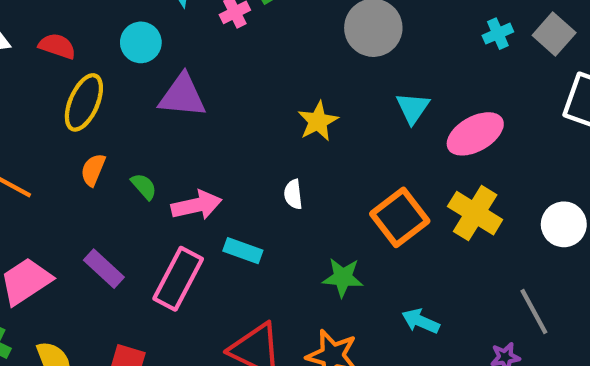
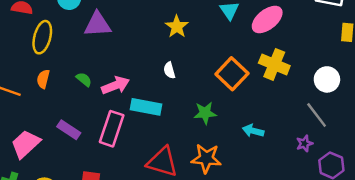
orange semicircle: (93, 170) -> (43, 79), moved
white circle: (564, 224) -> (327, 79), moved
cyan rectangle: (243, 251) -> (146, 107), size x1.4

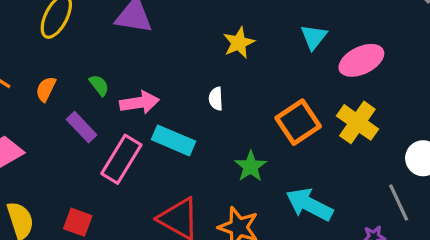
orange semicircle: (43, 79) -> (46, 89), moved
green star: (205, 113) -> (251, 166), turned 30
purple rectangle: (69, 130) -> (82, 127), moved
cyan arrow: (253, 131) -> (309, 204), size x1.6

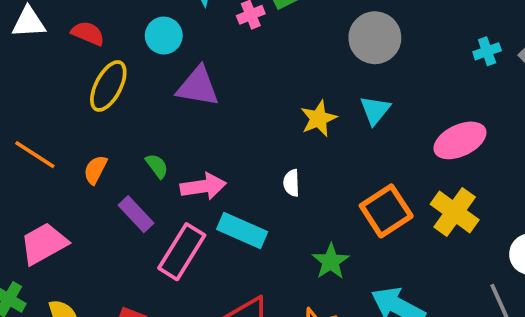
cyan triangle: (314, 37) -> (375, 110), moved

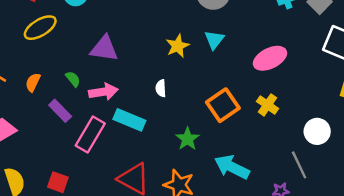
yellow ellipse: (108, 86) -> (40, 28), turned 32
purple triangle: (198, 87) -> (104, 49), moved
yellow cross: (455, 212) -> (267, 105), size x0.7

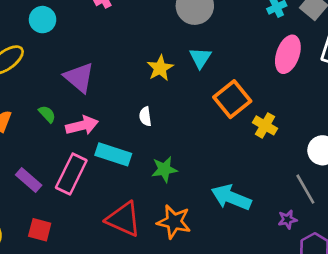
purple triangle: (104, 49) -> (79, 77), turned 36
pink ellipse: (270, 58) -> (288, 54), moved, turned -40
orange square: (223, 105) -> (232, 99), moved
purple rectangle: (60, 111) -> (29, 180), moved
green star: (187, 139) -> (164, 169), moved, turned 30

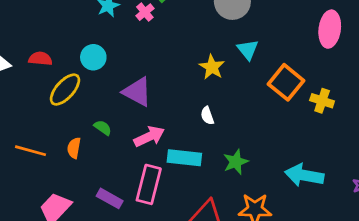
cyan circle: (43, 20) -> (93, 57), moved
green semicircle: (47, 114) -> (103, 128), moved

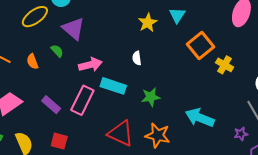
purple triangle: (137, 92) -> (73, 29), moved
orange semicircle: (74, 148) -> (32, 61), turned -42

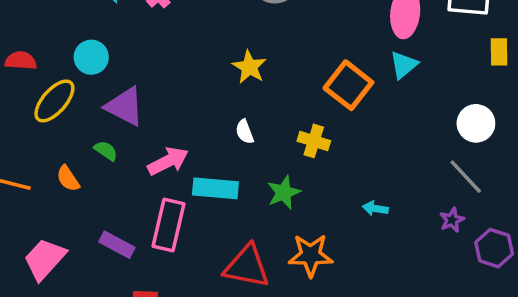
cyan triangle: (177, 15) -> (404, 65), moved, turned 30
yellow cross: (225, 65) -> (314, 141), moved
cyan arrow: (200, 118) -> (375, 208), size x0.5

